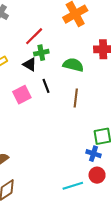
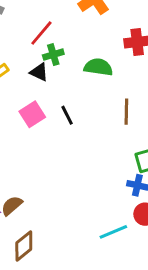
black line: (46, 86) -> (67, 115), moved
brown line: (76, 98) -> (126, 112), moved

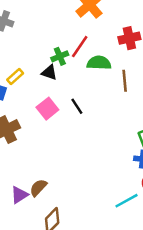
red line: (41, 33) -> (80, 47), moved
brown line: (126, 112) -> (125, 81), moved

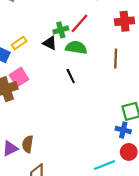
green semicircle: (99, 63) -> (76, 48), moved
pink square: (47, 109) -> (19, 77), moved
brown semicircle: (38, 188) -> (28, 144), turned -42

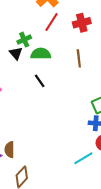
red line: (80, 23) -> (52, 22), moved
black triangle: (50, 43) -> (16, 53), turned 32

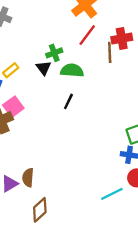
brown line: (79, 58) -> (110, 52), moved
black line: (40, 81) -> (68, 101), turned 56

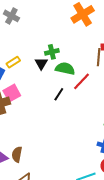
red line: (87, 35) -> (81, 81), moved

